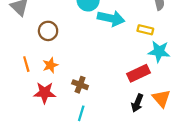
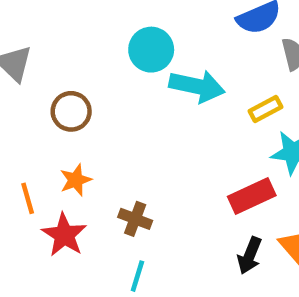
yellow rectangle: (145, 30) -> (266, 109), turned -42
orange line: (26, 64) -> (28, 198), moved
red star: (45, 93) -> (64, 235), turned 30

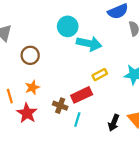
yellow rectangle: (266, 109) -> (100, 75), moved
red rectangle: (252, 196) -> (82, 95), moved
cyan line: (137, 276) -> (77, 120), moved

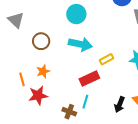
cyan arrow: (89, 44) -> (80, 44), moved
brown cross: (60, 106) -> (69, 112), moved
red star: (27, 113) -> (38, 96), turned 30

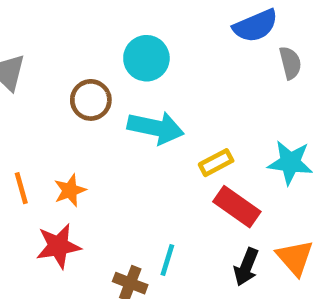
brown circle: (41, 41) -> (91, 100), moved
red rectangle: (89, 78) -> (237, 207), moved, turned 60
orange line: (22, 79) -> (21, 188), moved

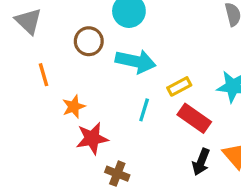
orange line: (21, 188) -> (44, 75), moved
red star: (58, 246) -> (92, 138), moved
cyan line: (167, 260) -> (144, 110), moved

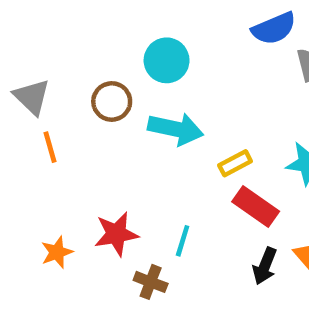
gray triangle: (28, 21) -> (32, 97), moved
orange star: (74, 107) -> (57, 252), moved
cyan line: (144, 110) -> (183, 241), moved

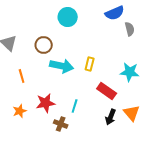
cyan circle: (167, 60) -> (68, 17), moved
cyan arrow: (176, 129) -> (62, 66), moved
orange line: (50, 147) -> (22, 76), moved
yellow rectangle: (235, 163) -> (90, 64), moved, turned -48

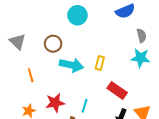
gray semicircle: (130, 29) -> (142, 36), moved
cyan star: (130, 72) -> (140, 58), moved

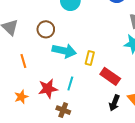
yellow rectangle: (100, 63) -> (90, 58), moved
cyan line: (85, 106) -> (70, 84), moved

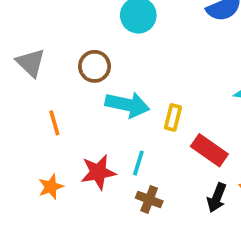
brown cross: (63, 110) -> (149, 199), moved

